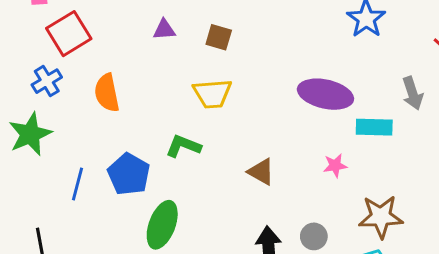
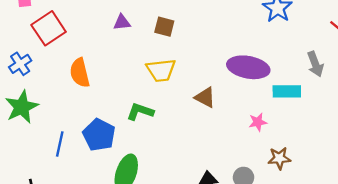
blue cross: (47, 81) -> (20, 64), moved
brown triangle: (261, 172) -> (205, 97), moved
brown star: (381, 217) -> (279, 158), moved, size x0.7

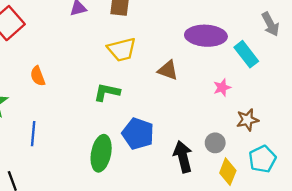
orange semicircle: (80, 73) -> (38, 76), moved, size x0.7
cyan rectangle: (287, 91) -> (246, 54), turned 60
blue pentagon: (99, 135) -> (138, 134), moved

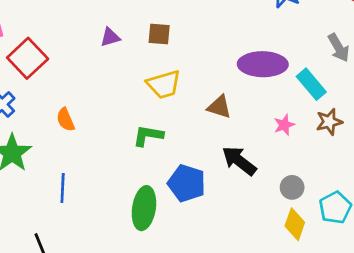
brown star: (247, 120) -> (329, 122), moved
gray circle: (215, 143) -> (292, 187), moved
black arrow: (183, 157) -> (239, 161), moved, turned -36

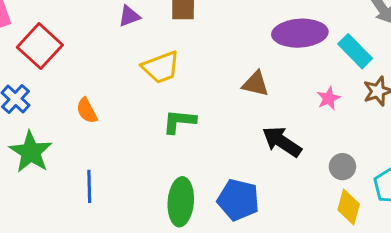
yellow trapezoid: (164, 84) -> (161, 67), moved
blue pentagon: (187, 183) -> (238, 200), moved

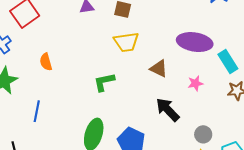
yellow trapezoid: (161, 67) -> (126, 42), moved
pink star: (329, 98) -> (195, 83), moved
green L-shape: (179, 121) -> (104, 82), turned -30

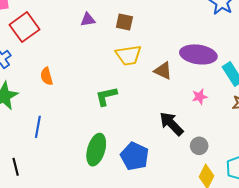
brown triangle: (159, 68) -> (163, 71), moved
gray circle: (203, 134) -> (199, 146), moved

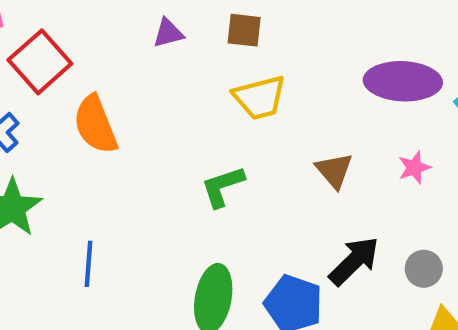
brown triangle: (163, 71) -> (334, 171), moved, turned 30
orange semicircle: (47, 76) -> (95, 125), moved, size x1.6
black arrow: (171, 124) -> (354, 261), moved, turned 96

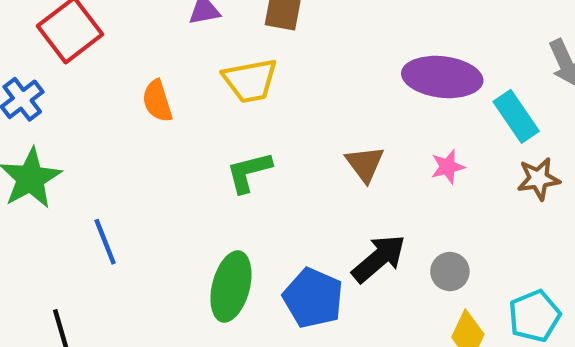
yellow trapezoid: (260, 98) -> (250, 81), moved
orange semicircle: (95, 125) -> (157, 101), moved, size x0.7
blue line: (88, 264) -> (105, 242), turned -30

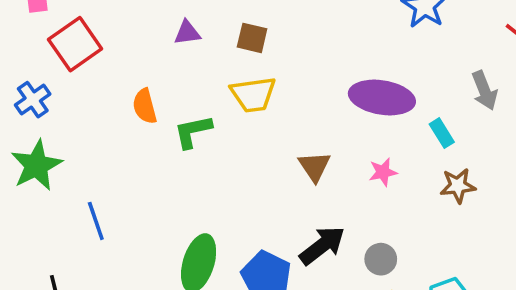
yellow trapezoid: (250, 81) -> (253, 94), moved
cyan rectangle: (516, 116) -> (442, 133), size x0.7
green L-shape: (249, 172) -> (193, 131), moved

